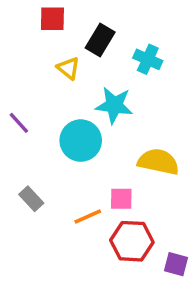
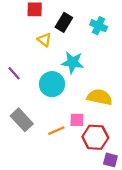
cyan cross: (148, 59) -> (99, 26), moved
gray rectangle: (31, 199) -> (22, 120), size x1.5
red hexagon: (132, 241) -> (95, 137), moved

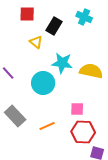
cyan cross: (99, 26) -> (84, 17), moved
yellow semicircle: (100, 97) -> (91, 71), moved
pink square: (77, 120) -> (77, 109), moved

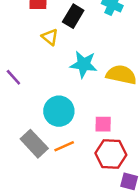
cyan circle: (43, 83) -> (59, 111), moved
gray rectangle: (15, 116) -> (34, 144), moved

